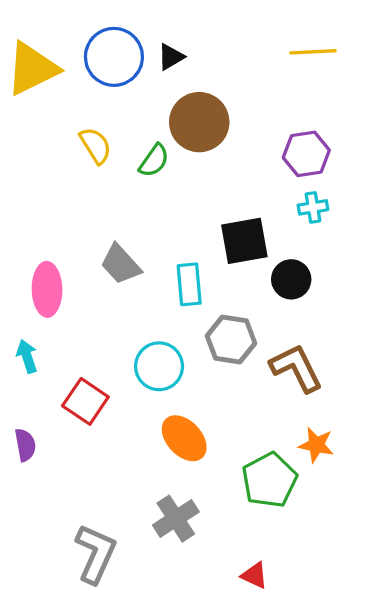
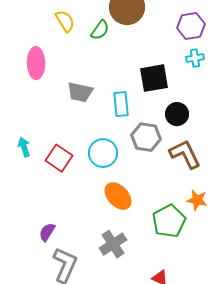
gray trapezoid: (121, 264) -> (80, 92), turned -36
black circle: (291, 279) -> (177, 114), moved
pink ellipse: (47, 289) -> (36, 63), moved
red square: (85, 401) -> (59, 158), moved
purple semicircle: (25, 445) -> (47, 232), moved, turned -138

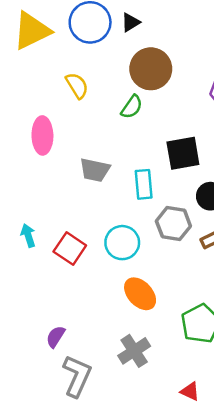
green semicircle: (100, 30) -> (132, 107), moved

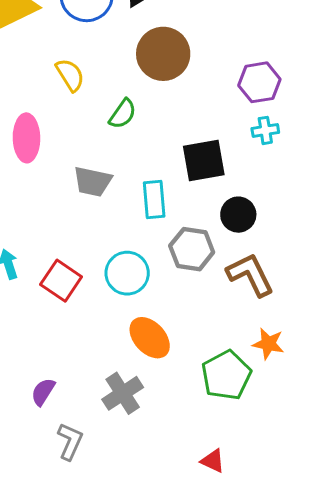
green semicircle: (132, 107) -> (123, 114), moved
gray cross: (134, 351) -> (123, 393), moved
gray L-shape: (77, 376) -> (70, 441), size x0.7

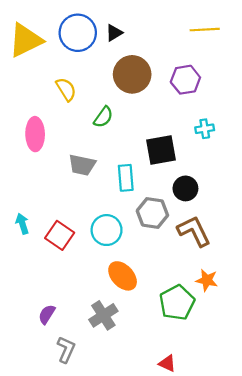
purple hexagon: (259, 82) -> (185, 80), moved

